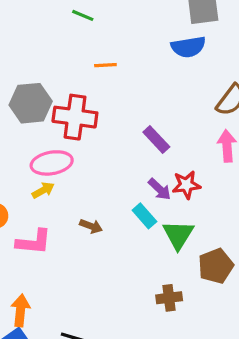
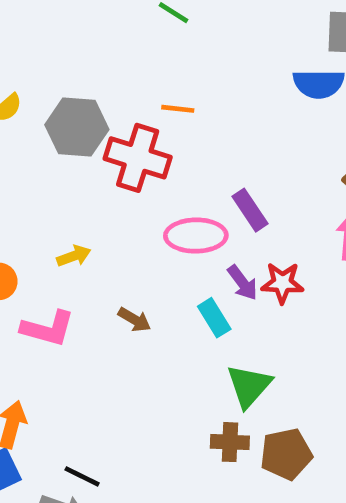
orange line: (105, 65) -> (178, 109), moved
pink ellipse: (52, 163) -> (196, 236), moved
green triangle: (178, 235) -> (249, 386), moved
brown pentagon: (216, 266) -> (286, 454), moved

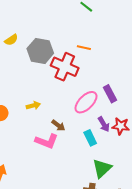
pink ellipse: (196, 236) -> (86, 102), turned -50
brown arrow: (134, 320) -> (58, 125), moved
pink L-shape: (48, 329) -> (47, 141), moved

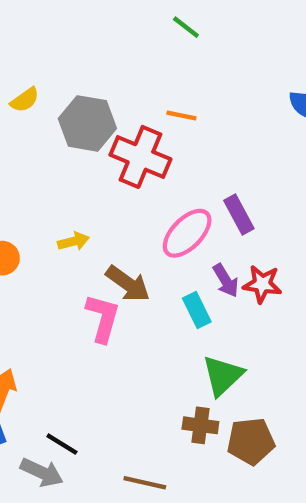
brown arrow: (58, 125) -> (128, 284), size x1.5
pink L-shape: (47, 141) -> (103, 318), turned -95

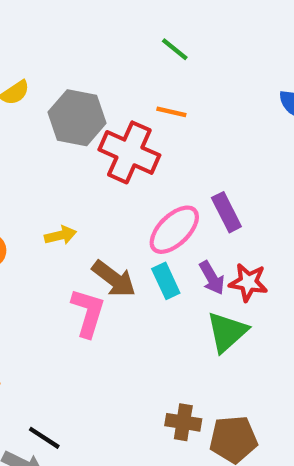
green line: (186, 27) -> (175, 49), moved
cyan rectangle: (197, 310) -> (166, 281), moved
green triangle: (223, 376) -> (227, 332), moved

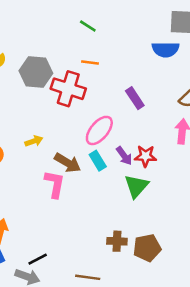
purple rectangle: (226, 212) -> (135, 98), moved
black line: (44, 438) -> (38, 259), turned -54

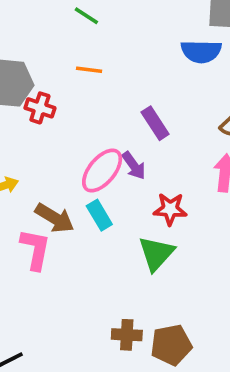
red cross: (68, 89) -> (40, 108), moved, size x0.6
purple arrow: (124, 156) -> (134, 166), moved

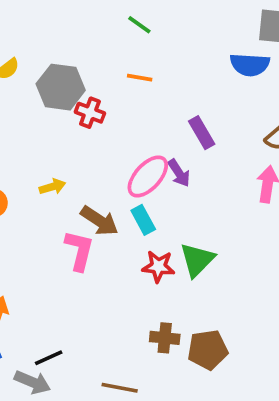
red star: (170, 209) -> (158, 266), moved

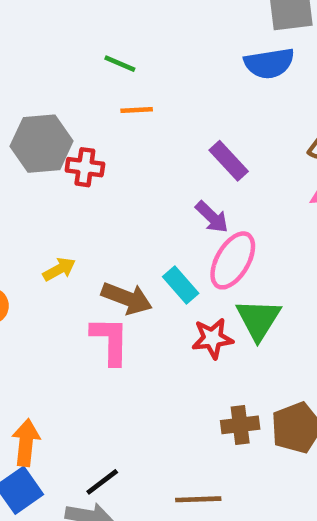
green line: (139, 25) -> (120, 64), moved
pink ellipse: (148, 177) -> (233, 260), moved

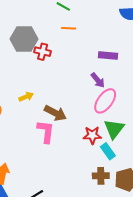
purple rectangle: (229, 161) -> (108, 56), turned -48
cyan rectangle: (181, 285) -> (108, 151), moved

